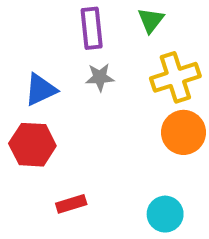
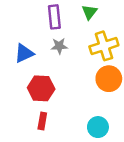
red hexagon: (32, 145) -> (41, 88), moved
red rectangle: (71, 204) -> (42, 121), turned -63

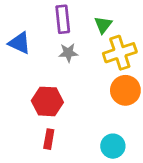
green triangle: (89, 12) -> (103, 25), moved
blue triangle: (24, 53) -> (20, 43), moved, turned 50

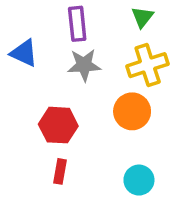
green triangle: (103, 25) -> (142, 17), moved
gray star: (68, 53) -> (84, 65), size x1.4
orange circle: (125, 90) -> (132, 111), moved

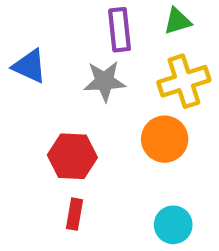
green triangle: (142, 17) -> (177, 21), turned 35
purple rectangle: (77, 24) -> (120, 30), moved

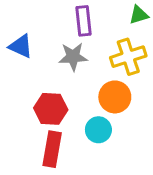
green triangle: (177, 21) -> (139, 15), moved
red rectangle: (75, 214) -> (52, 149), size x1.6
cyan circle: (173, 225) -> (98, 130), moved

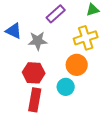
purple rectangle: (83, 21) -> (56, 14), turned 54
gray star: (73, 57) -> (38, 41), moved

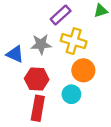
blue triangle: (14, 31) -> (15, 54), moved
yellow cross: (86, 38) -> (74, 41), moved, turned 35

